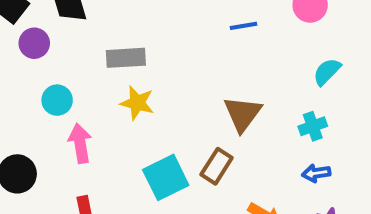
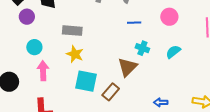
cyan cross: (313, 126) -> (142, 48), moved, turned 32
cyan square: (166, 177) -> (86, 81), moved, turned 30

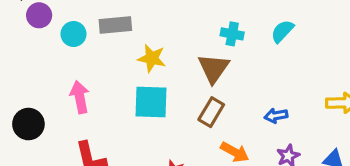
cyan circle: (34, 47) -> (73, 34), moved
yellow star: (75, 54) -> (152, 58), moved
brown rectangle: (111, 92) -> (211, 112), moved

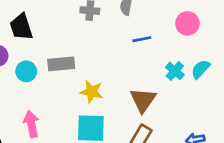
cyan cross: (232, 34) -> (175, 71), moved, turned 30

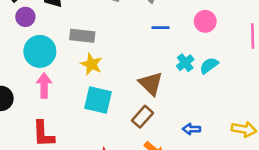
cyan circle: (26, 71) -> (40, 51), moved, size x1.6
yellow star: (92, 92) -> (91, 64), moved
brown triangle: (143, 100) -> (151, 84), turned -32

